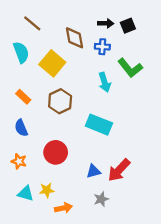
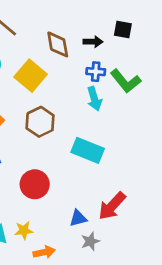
black arrow: (106, 23) -> (93, 42), moved
black square: (128, 26) -> (123, 29), turned 32
blue cross: (102, 47) -> (96, 72), moved
blue triangle: (93, 171) -> (78, 218), moved

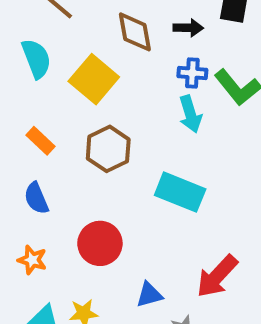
blue triangle: (78, 218) -> (149, 295), moved

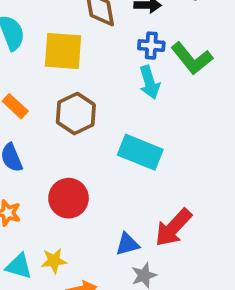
yellow square: (94, 79) -> (63, 51), turned -36
blue triangle: (149, 295) -> (127, 244), moved

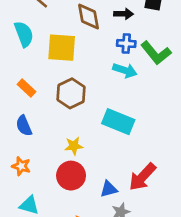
cyan arrow: (149, 82) -> (125, 70), turned -55
red circle: (69, 198) -> (71, 176), moved
yellow star: (54, 261) -> (74, 146), moved

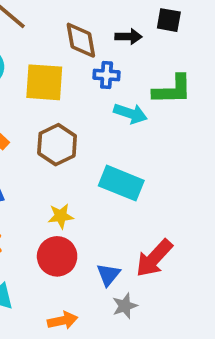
blue cross: (126, 44) -> (107, 75), moved
green L-shape: (156, 53) -> (172, 90), turned -52
blue triangle: (109, 189) -> (108, 275), turned -36

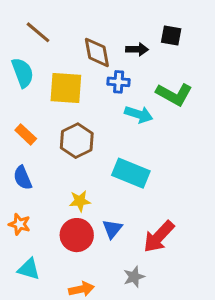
green L-shape: (172, 90) -> (174, 94), turned 30
blue triangle: (108, 275) -> (112, 229), moved

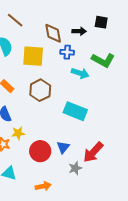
yellow star: (80, 201) -> (18, 133), moved
gray star: (134, 277) -> (75, 168), moved

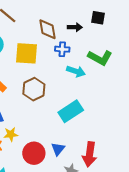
cyan rectangle: (75, 111) -> (71, 111), turned -55
red arrow: (93, 152) -> (90, 154), turned -35

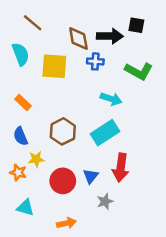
black arrow: (75, 27) -> (110, 36), size x1.5
cyan arrow: (76, 71) -> (111, 99), moved
brown hexagon: (34, 89) -> (63, 131), moved
red arrow: (90, 154) -> (121, 168), moved

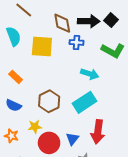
black square: (136, 25) -> (111, 20), moved, turned 32
blue semicircle: (21, 136) -> (14, 105), turned -42
yellow star: (36, 159) -> (35, 127), moved

